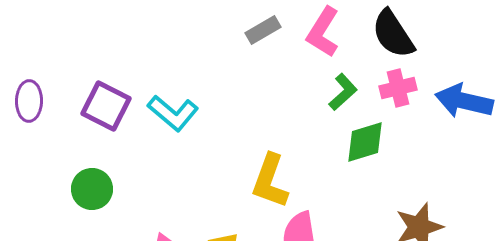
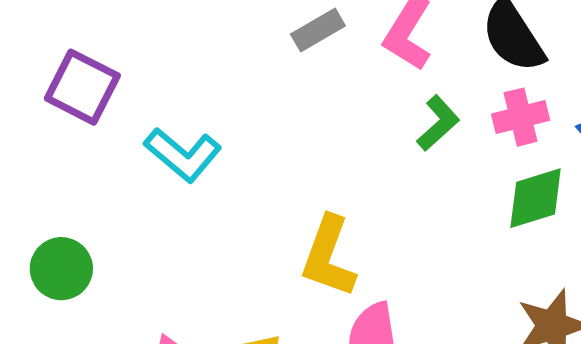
purple square: (106, 106) -> (82, 87), moved
green diamond: (365, 142) -> (536, 198), moved

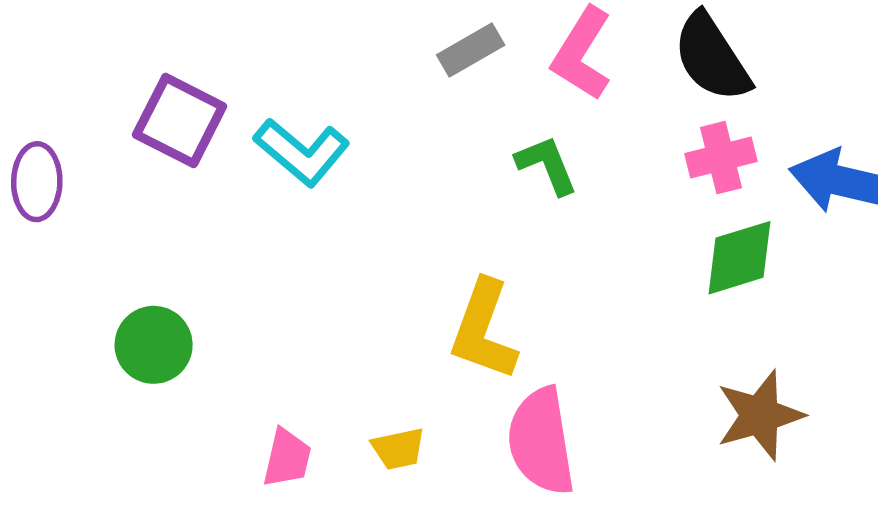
green L-shape: (438, 123) -> (547, 165), moved, turned -70
cyan L-shape: (183, 155) -> (302, 152), moved

